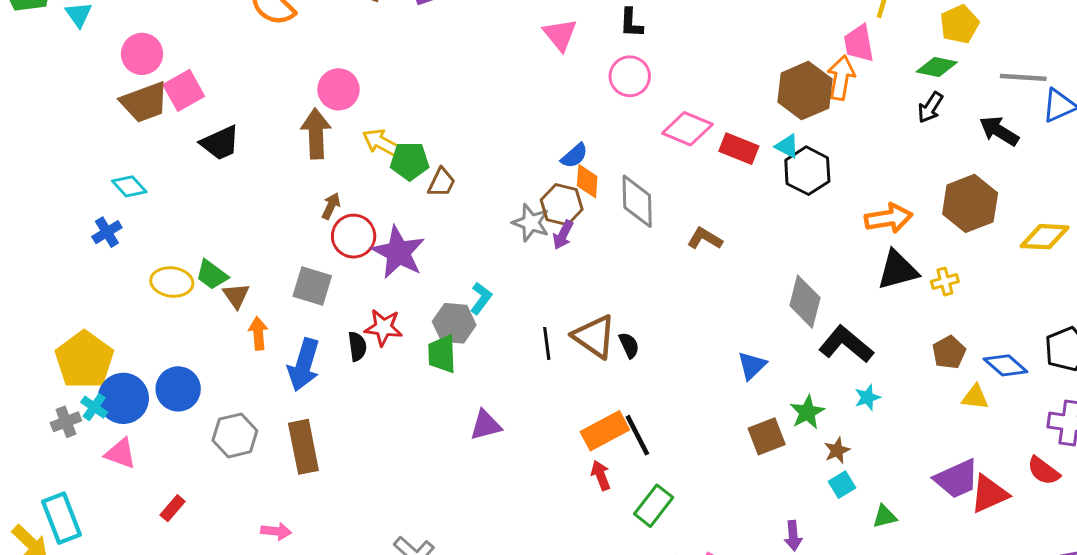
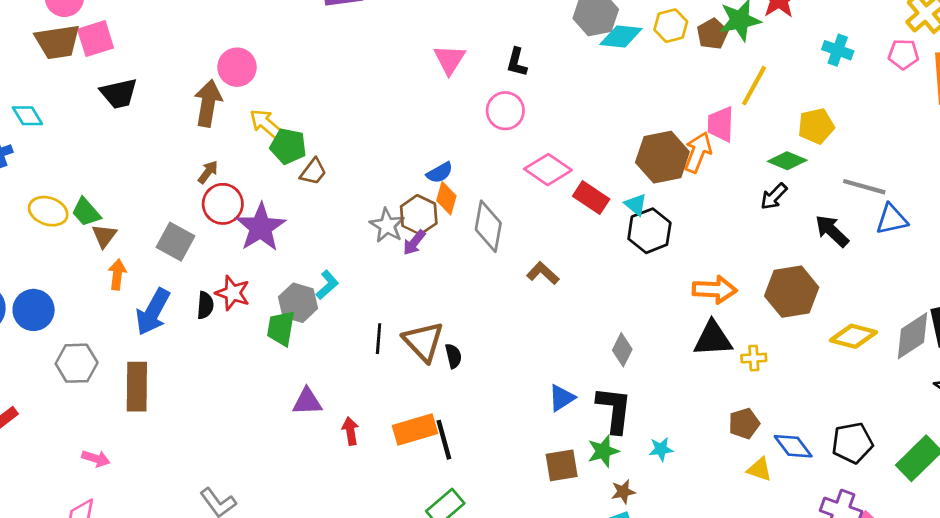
gray diamond: (805, 302) -> (622, 350), size x0.7
black L-shape: (846, 344) -> (614, 410), moved, turned 45
red arrow: (601, 475) -> (350, 431), moved

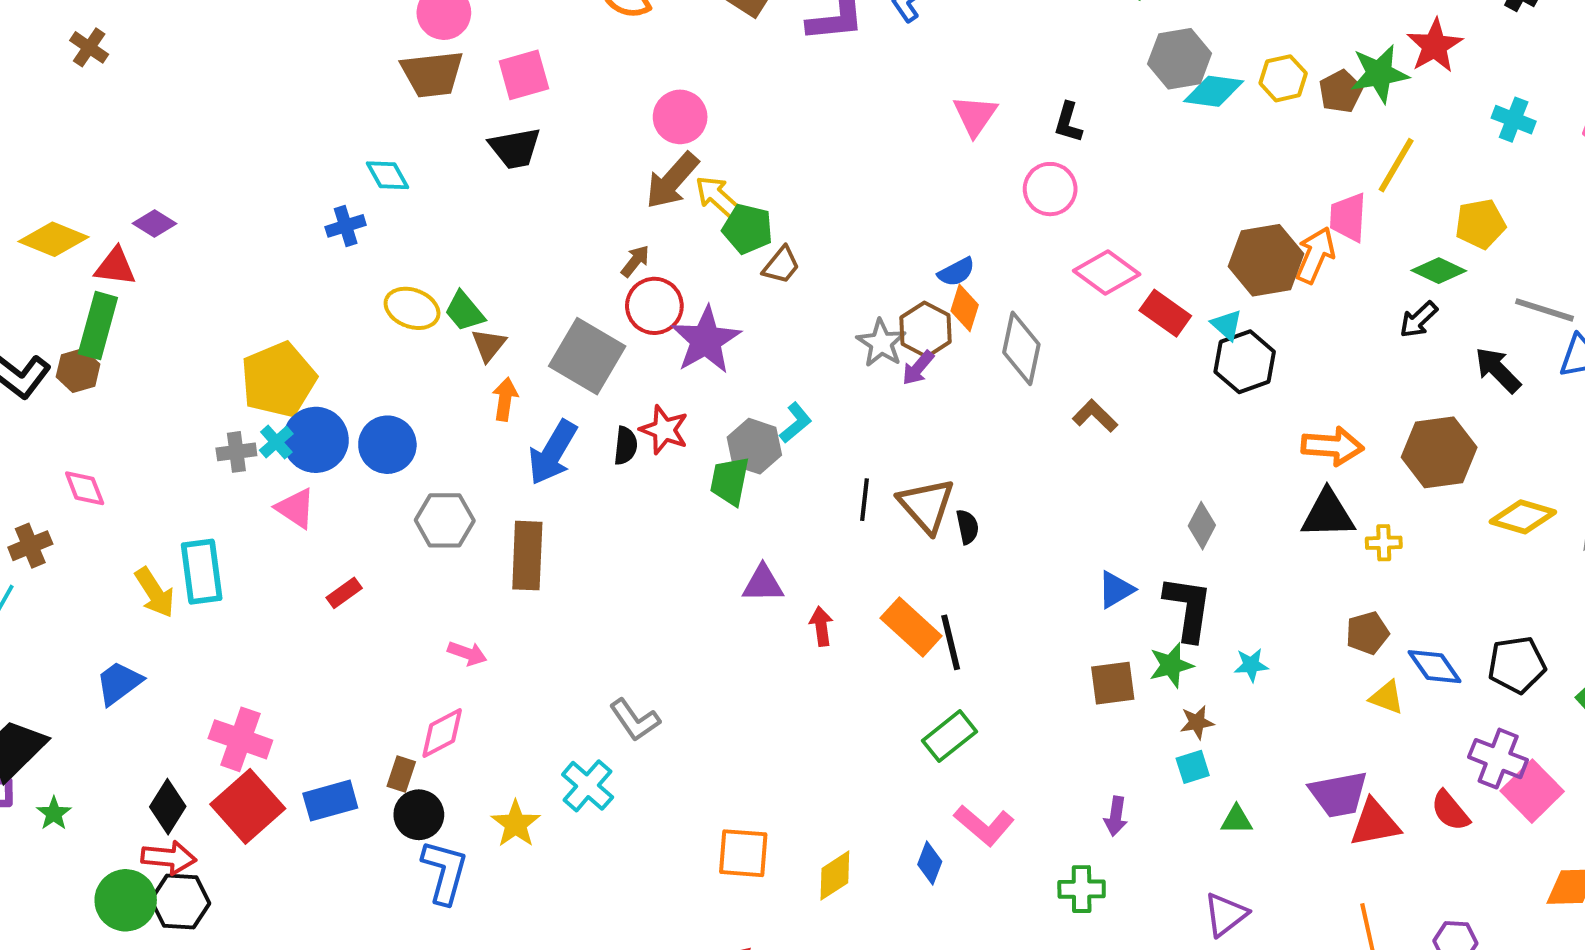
pink square: (96, 39) -> (524, 75), moved
brown arrow: (208, 103) -> (672, 181), moved, turned -150
gray square: (175, 242) -> (587, 356), size x1.4
orange rectangle: (415, 429) -> (911, 627), turned 57

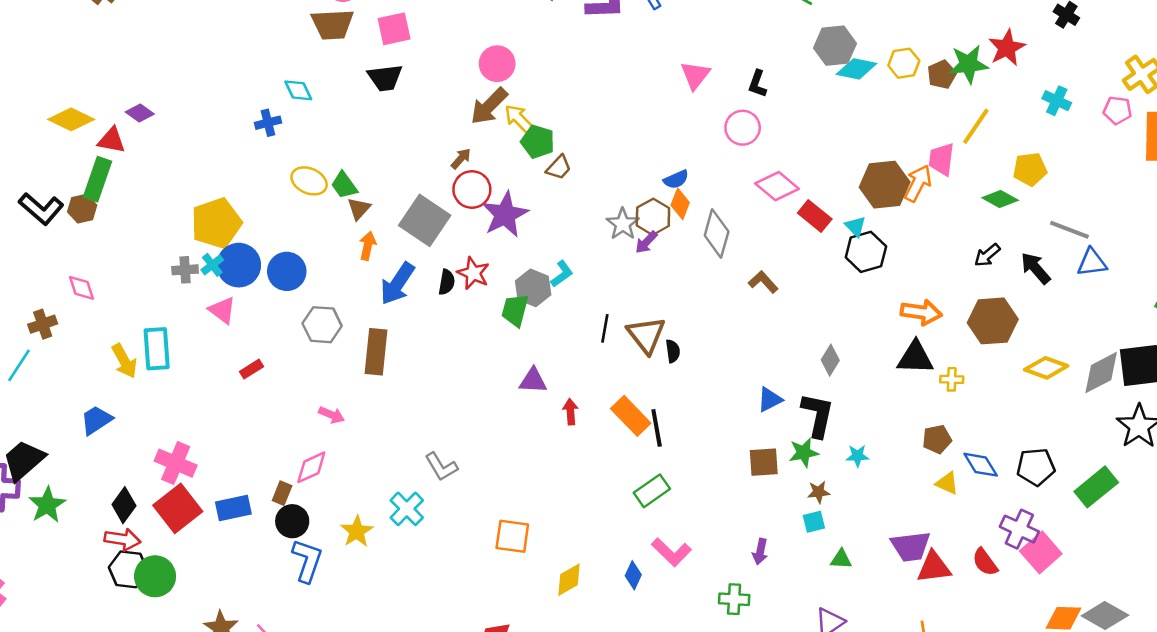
black arrow: (1419, 320) -> (987, 255), moved
green star: (54, 813) -> (47, 505), size x1.6
orange square: (743, 853) -> (512, 536), moved
green circle: (126, 900) -> (155, 576), moved

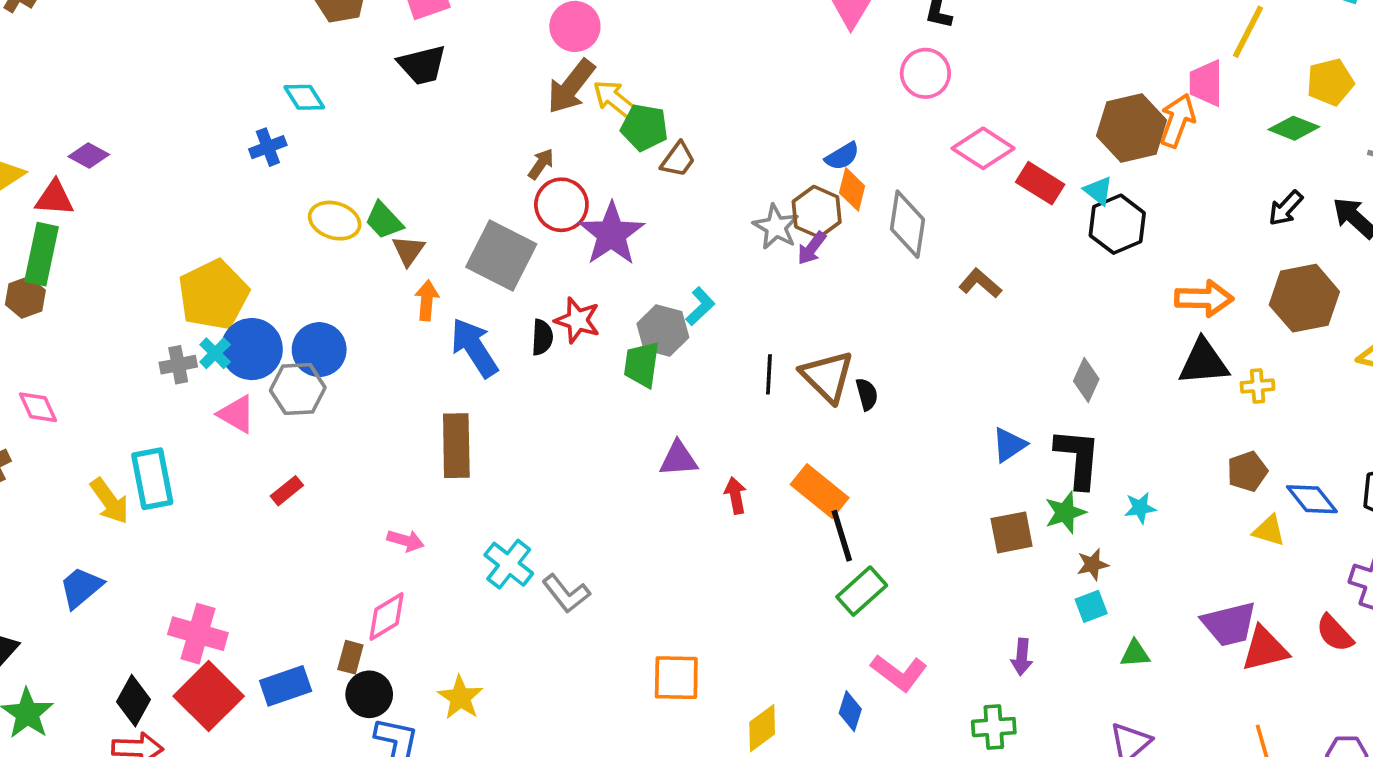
blue arrow: (397, 284) -> (474, 348), turned 120
gray hexagon: (322, 325) -> (298, 389), moved
black line: (657, 428) -> (842, 536), moved
cyan cross: (407, 509) -> (509, 564), moved

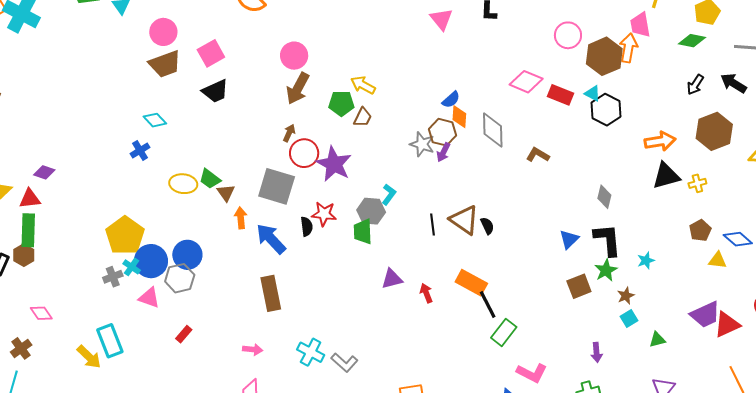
pink circle: (925, 73) -> (568, 35), moved
yellow arrow: (614, 99) -> (363, 85), moved

